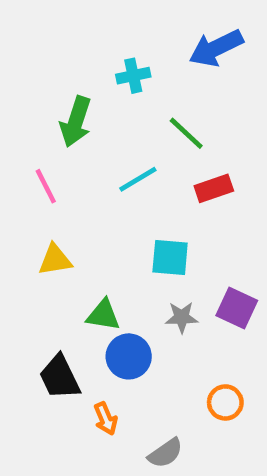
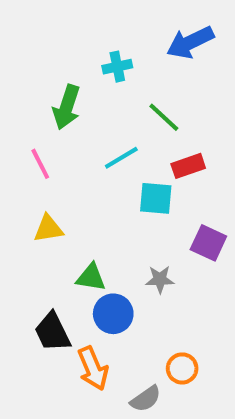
cyan square: (170, 257) -> (156, 198), moved
purple square: (237, 308) -> (208, 243), moved
orange circle: (225, 402) -> (182, 368), moved
orange arrow: (106, 419) -> (93, 368), size x1.5

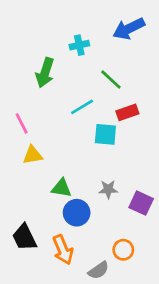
pink line: (40, 164) -> (22, 123), moved
purple square: (208, 243) -> (141, 203), moved
black trapezoid: (52, 332) -> (24, 237), moved

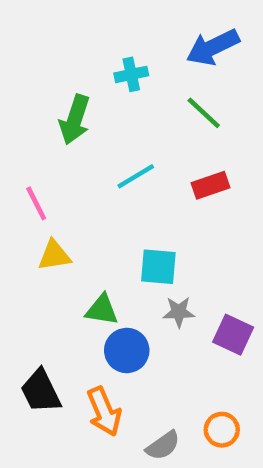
green line: (111, 79) -> (204, 113), moved
cyan square: (105, 134) -> (158, 267), moved
orange circle: (123, 250) -> (222, 430), moved

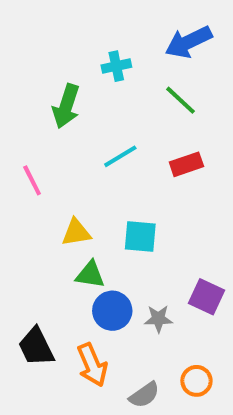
yellow triangle: (54, 255) -> (76, 233), moved
gray star: (179, 312) -> (158, 319), moved

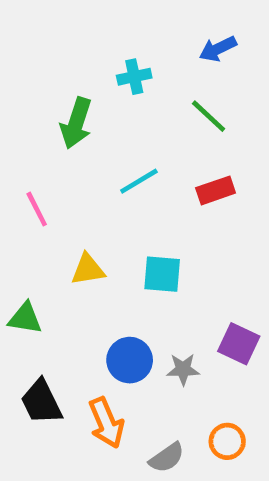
blue arrow: (188, 42) -> (218, 49), size x0.7
green triangle: (90, 275) -> (25, 318), moved

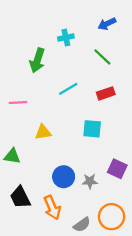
pink line: (37, 209) -> (18, 103), turned -66
cyan square: (162, 274) -> (92, 129), moved
orange circle: (227, 441) -> (112, 217), size x1.5

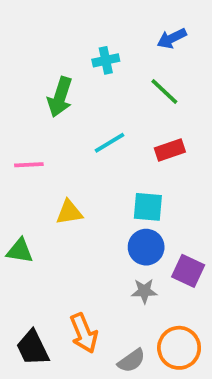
blue circle: (64, 177) -> (146, 247), moved
black trapezoid: (20, 197) -> (33, 348), moved

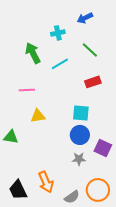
blue arrow: (172, 38) -> (85, 18), moved
green arrow: (60, 97) -> (33, 53), turned 135
cyan line: (109, 143) -> (60, 64), moved
pink line: (29, 165) -> (27, 90), moved

